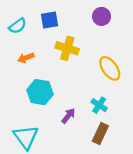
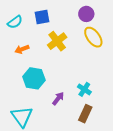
yellow cross: (67, 48) -> (57, 41), turned 36
yellow ellipse: (110, 68) -> (93, 37), moved

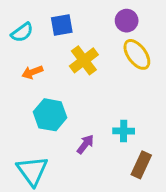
cyan cross: (84, 89) -> (124, 131), turned -32
brown rectangle: (85, 114) -> (141, 165), moved

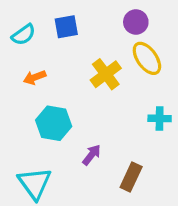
yellow cross: (84, 60) -> (106, 74), moved
cyan cross: (124, 131) -> (160, 118), moved
brown rectangle: (141, 165) -> (131, 177), moved

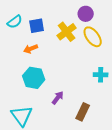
blue square: (66, 27) -> (37, 26), moved
yellow cross: (106, 74) -> (67, 32), moved
orange arrow: (35, 77) -> (31, 49), moved

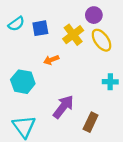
orange arrow: (31, 49) -> (51, 60), moved
cyan hexagon: (34, 78) -> (23, 82), moved
purple arrow: (58, 98) -> (63, 107), size x1.6

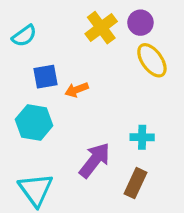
blue square: (40, 28) -> (46, 77), moved
yellow cross: (73, 35) -> (101, 28), moved
cyan cross: (110, 82) -> (142, 137), moved

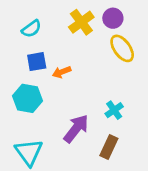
cyan semicircle: (24, 36) -> (31, 29), moved
cyan cross: (142, 137) -> (114, 110), turned -36

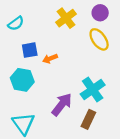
purple circle: (113, 18) -> (100, 13), moved
cyan semicircle: (31, 29) -> (16, 23), moved
cyan cross: (114, 110) -> (93, 90), size x1.6

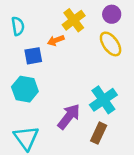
cyan semicircle: (16, 23) -> (18, 26), turned -63
orange arrow: (50, 59) -> (56, 40), moved

